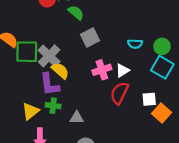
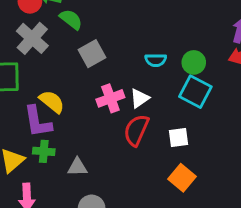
gray cross: (49, 56) -> (32, 38), moved
orange square: (161, 113) -> (182, 178), moved

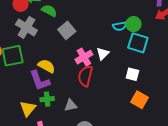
cyan semicircle: (156, 60) -> (120, 26), moved
red semicircle: (136, 130) -> (85, 76), moved
white square: (178, 137) -> (132, 74), turned 32

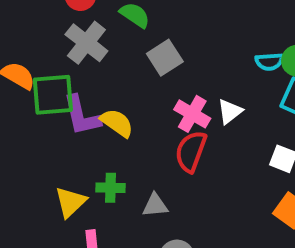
pink cross: (84, 57) -> (192, 114), turned -36
purple L-shape: (40, 81) -> (82, 116), moved

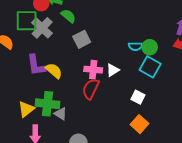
green square: (53, 95) -> (27, 21), moved
pink cross: (192, 114) -> (93, 70), turned -30
green cross: (110, 188) -> (48, 104), size x1.6
gray triangle: (155, 205) -> (61, 114), moved, turned 32

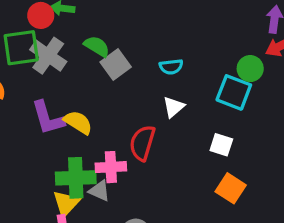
green semicircle: (68, 16) -> (97, 46), moved
cyan semicircle: (135, 46) -> (171, 67), moved
green circle: (150, 47) -> (250, 69), moved
pink cross: (93, 70) -> (111, 167), moved
yellow triangle: (26, 109) -> (66, 203), moved

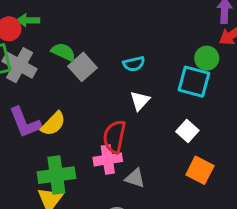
yellow semicircle: (78, 122) -> (53, 124), turned 108
white square: (221, 145) -> (187, 131), turned 30
pink cross: (111, 167) -> (108, 159), moved
gray triangle: (100, 191) -> (135, 178), moved

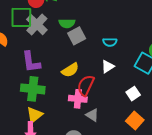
green semicircle: (63, 52) -> (67, 23), turned 140
yellow semicircle: (53, 124) -> (70, 70), moved
green cross: (56, 175) -> (33, 89), moved

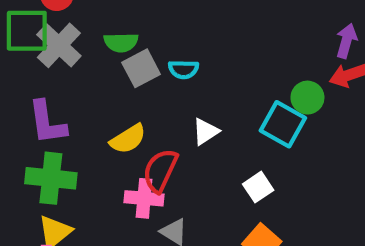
cyan semicircle: (110, 42) -> (183, 69), moved

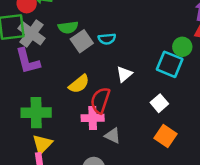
purple L-shape: (47, 123) -> (28, 61), moved

